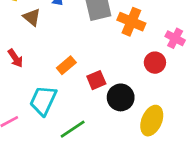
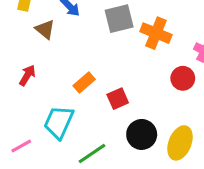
red arrow: (15, 58) -> (27, 75), turned -114
black circle: (121, 97) -> (142, 134), moved

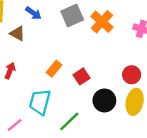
orange cross: (156, 33) -> (102, 22), turned 30
red circle: (183, 78) -> (132, 75), moved

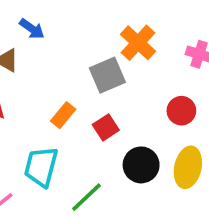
gray square: (72, 16) -> (107, 75), moved
red circle: (132, 75) -> (181, 111), moved

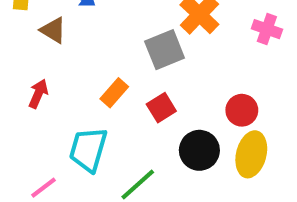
red circle: (181, 111) -> (242, 110), moved

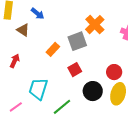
orange rectangle: (114, 93) -> (53, 49), moved

